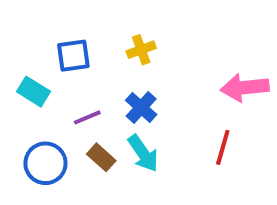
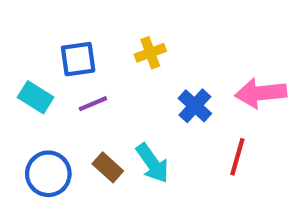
blue cross: (141, 107) -> (195, 106), moved
purple line: (87, 117) -> (93, 104), moved

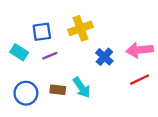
yellow cross: (150, 53) -> (80, 28), size x1.5
red line: (237, 157) -> (140, 80), moved, turned 48
brown rectangle: (108, 167) -> (58, 90), turned -35

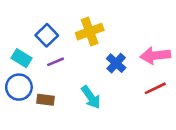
blue square: (42, 32) -> (47, 35), turned -36
brown rectangle: (58, 90) -> (45, 100), moved
blue circle: (26, 93) -> (19, 87), moved

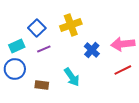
cyan rectangle: (21, 58) -> (17, 46), turned -56
brown rectangle: (45, 100) -> (42, 85), moved

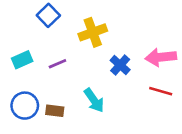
blue square: (37, 28) -> (48, 15), moved
blue circle: (15, 69) -> (25, 106), moved
red line: (123, 70) -> (161, 91), turned 42

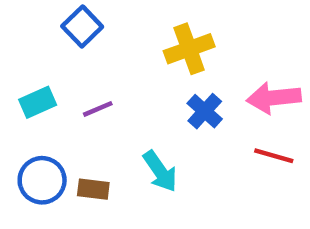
yellow cross: (93, 32) -> (189, 49), moved

